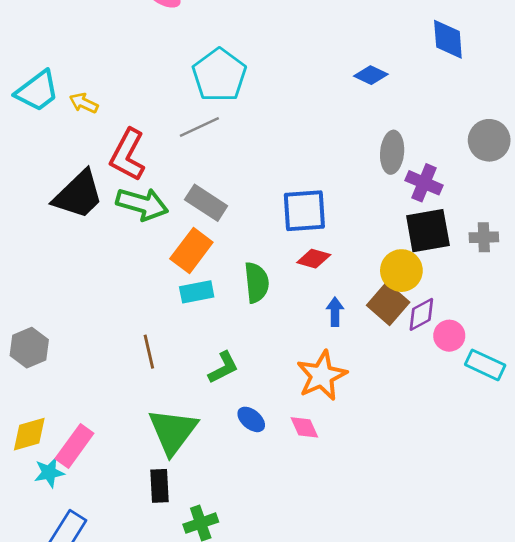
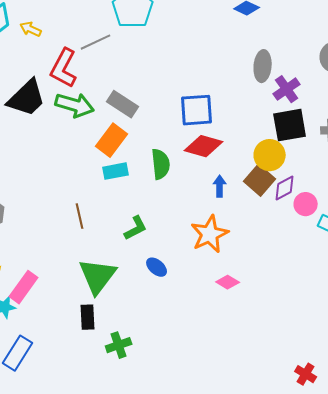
gray line: (199, 127) -> (96, 42), moved
purple cross: (424, 183) -> (287, 89), turned 32
red diamond: (314, 259) -> (204, 146), size x1.5
pink diamond: (304, 427) -> (228, 282), moved, turned -35

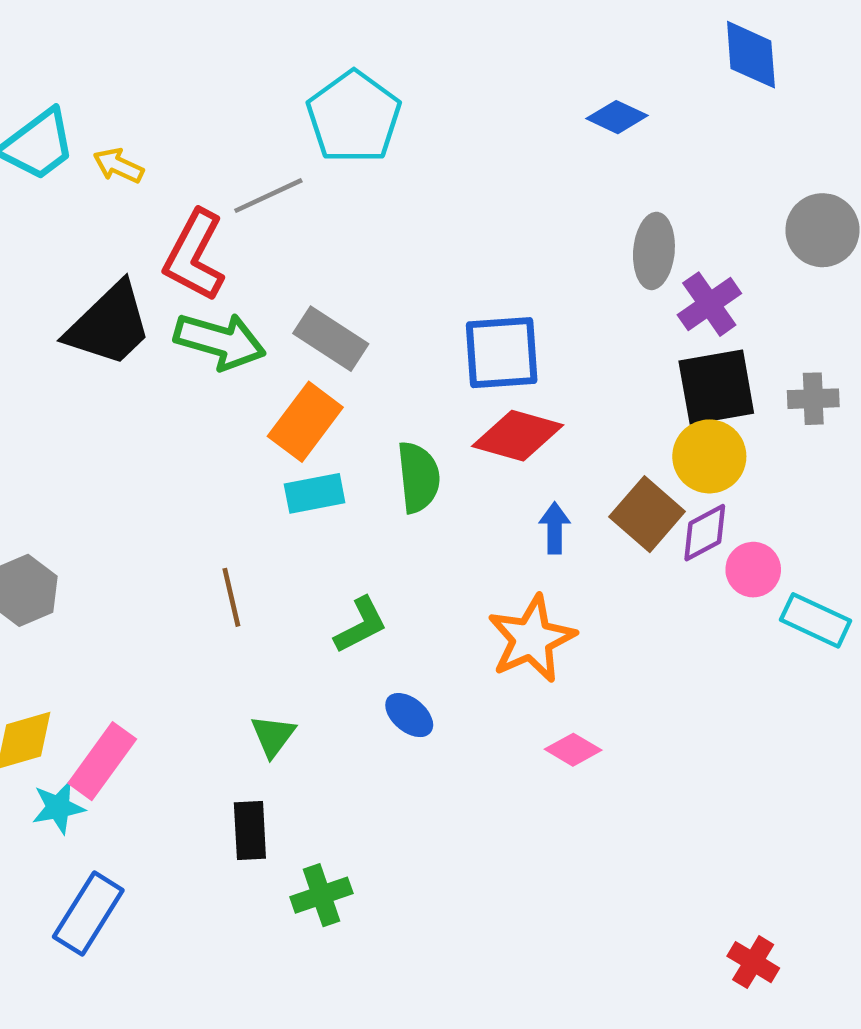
yellow circle: (270, 155) -> (709, 456), moved
green triangle: (98, 276) -> (273, 736), size x0.5

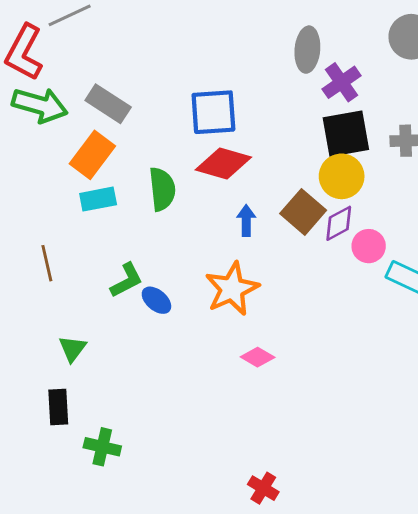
blue ellipse: (409, 715) -> (156, 300), moved
green cross: (321, 895) -> (102, 447), turned 32
red cross: (753, 962) -> (263, 488), moved

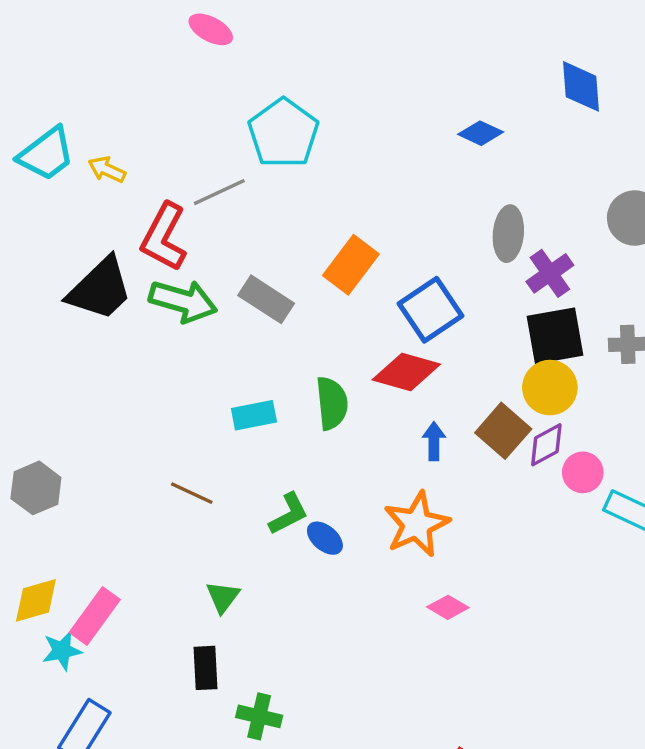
blue square: (213, 112) -> (430, 310), moved, turned -30
orange rectangle: (92, 155) -> (351, 265), moved
brown line: (47, 263) -> (192, 493), turned -52

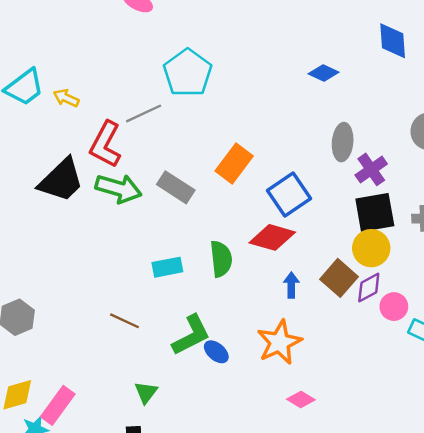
green L-shape: (289, 514) -> (191, 335), size x1.4

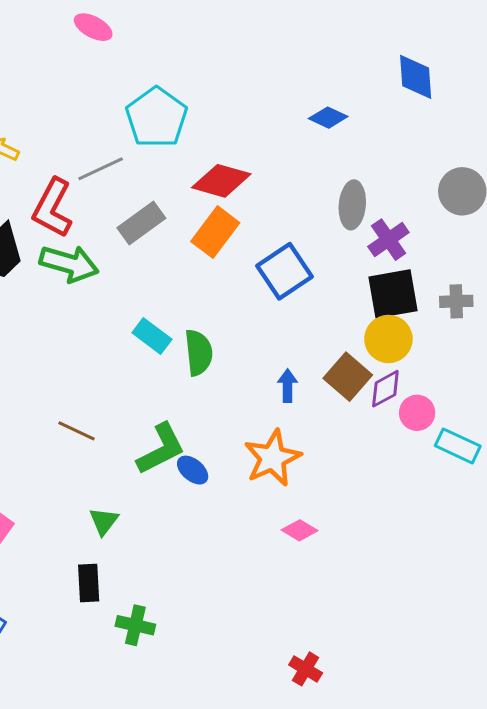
gray rectangle: (176, 187) -> (141, 223), moved, turned -69
red diamond: (272, 237) -> (221, 181), moved
cyan rectangle: (167, 267) -> (152, 336), moved, turned 48

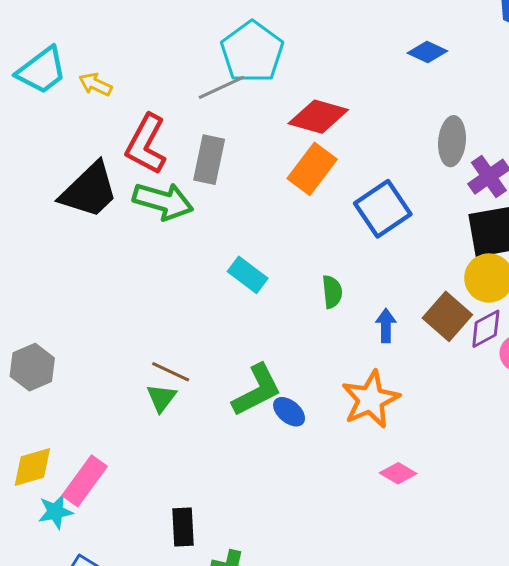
gray line: (101, 169) -> (221, 87), moved
gray rectangle: (141, 223) -> (209, 160), moved, turned -42
green semicircle: (199, 353) -> (332, 292), moved, size x0.7
green triangle: (104, 521) -> (161, 398), moved

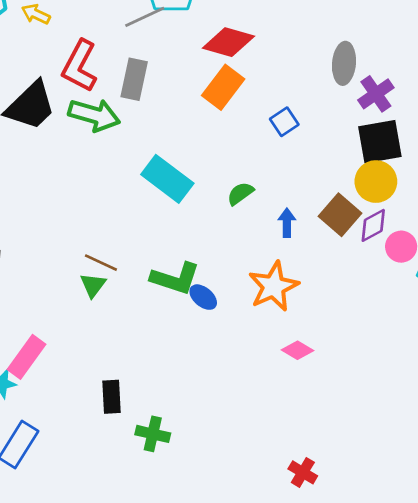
blue square: (383, 209) -> (284, 122), size x0.6
cyan rectangle: (248, 275) -> (167, 179), size x1.5
green semicircle: (332, 292) -> (240, 193), turned -120
green L-shape: (257, 390) -> (175, 278), turned 45

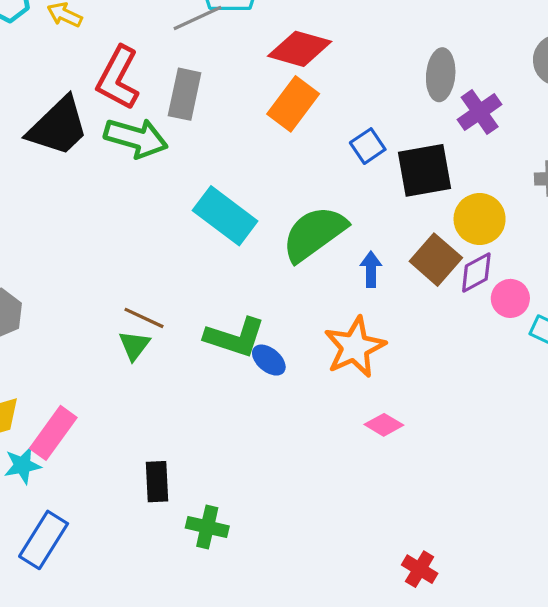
black square: (380, 142) -> (424, 170), moved
green semicircle: (240, 193) -> (314, 234), size x2.0
red cross: (303, 472) -> (420, 569), moved

